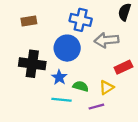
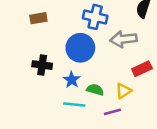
black cross: (32, 64) -> (42, 65), size x0.7

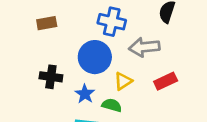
yellow triangle: (123, 91) -> (123, 81), moved

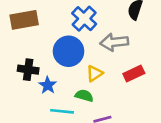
blue cross: (112, 22) -> (84, 19), turned 30
brown rectangle: (47, 23) -> (24, 20), size x1.5
blue star: (85, 94) -> (48, 85), moved

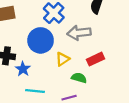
green semicircle: (84, 96) -> (79, 78), moved

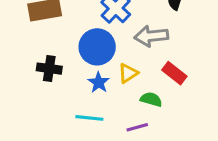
red rectangle: (95, 59) -> (174, 73), turned 63
blue star: (23, 69) -> (99, 82), moved

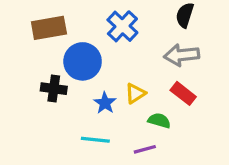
gray arrow: (151, 36) -> (182, 55), moved
blue circle: (97, 47) -> (83, 61), moved

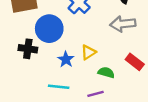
red rectangle: (183, 93) -> (135, 62), moved

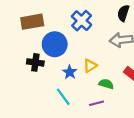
cyan line: (59, 87) -> (63, 97), turned 48

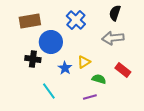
cyan line: (63, 97) -> (49, 91), moved

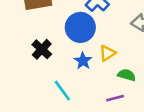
blue circle: (51, 42) -> (80, 27), moved
black cross: (33, 59) -> (42, 49), turned 35

